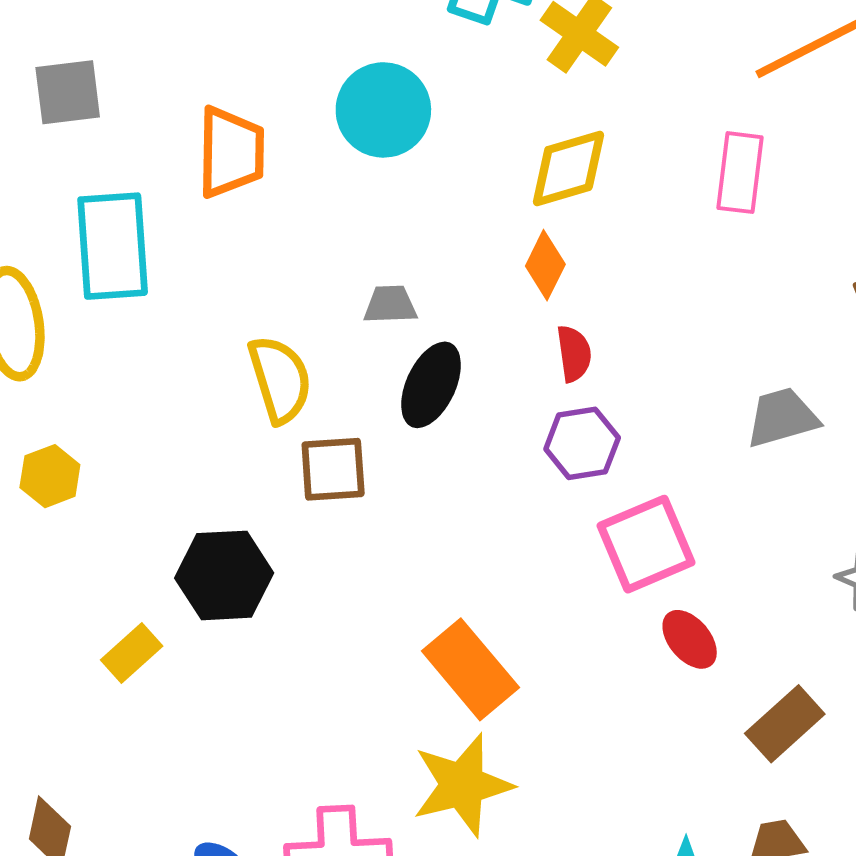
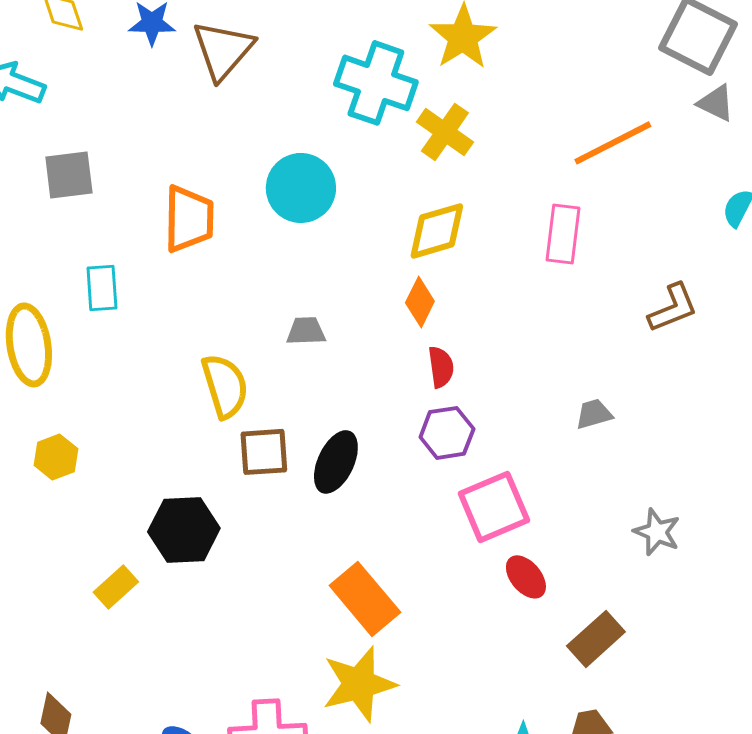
cyan rectangle: (113, 246) -> (102, 288), size x0.6
black ellipse: (431, 385) -> (336, 462), moved
gray trapezoid: (782, 418) -> (594, 414), size x0.7

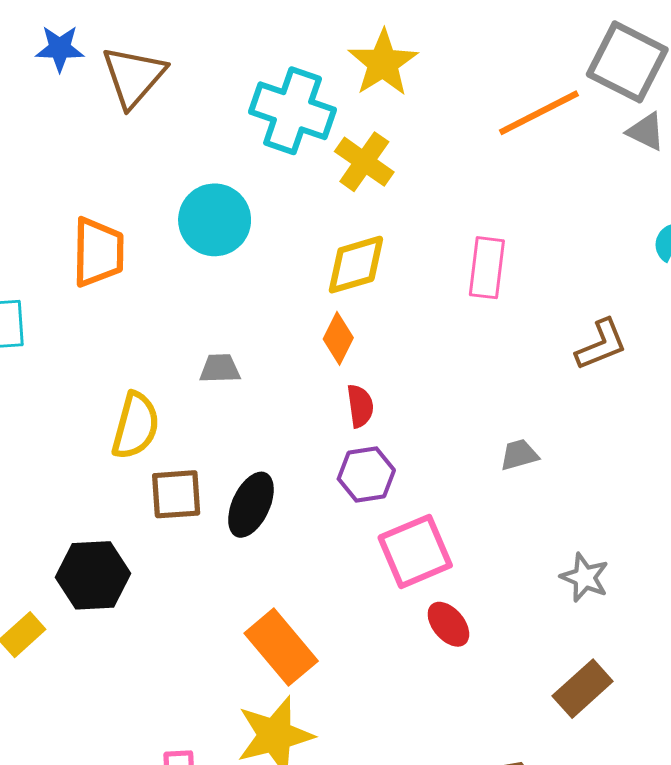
orange line: (613, 143) -> (539, 113), moved
yellow semicircle: (225, 386) -> (136, 426), turned 32
brown rectangle: (596, 639) -> (583, 689), moved

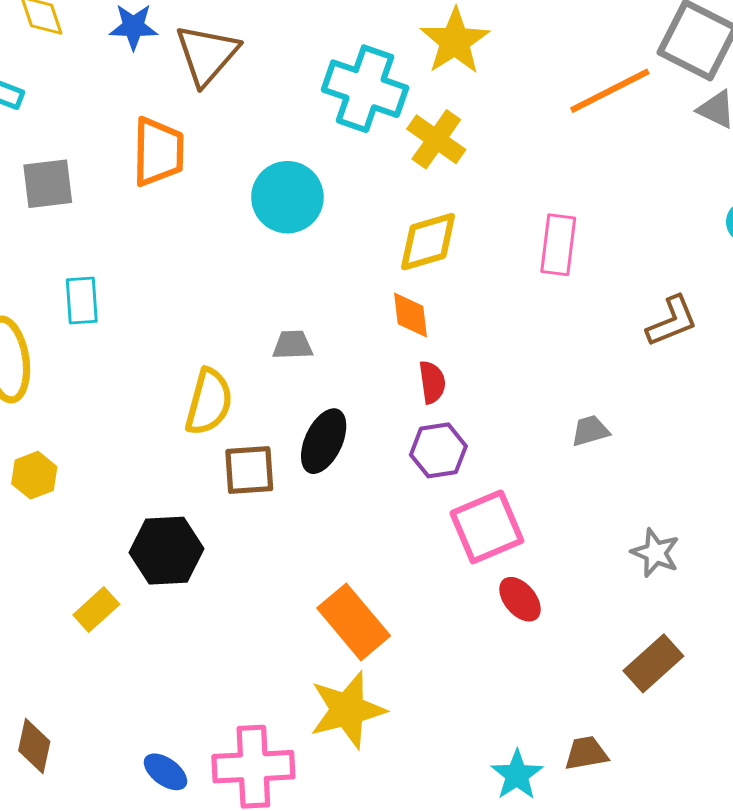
orange trapezoid: (98, 252) -> (158, 152), moved
orange diamond: (338, 338) -> (410, 315), turned -33
black ellipse: (251, 505) -> (324, 441), moved

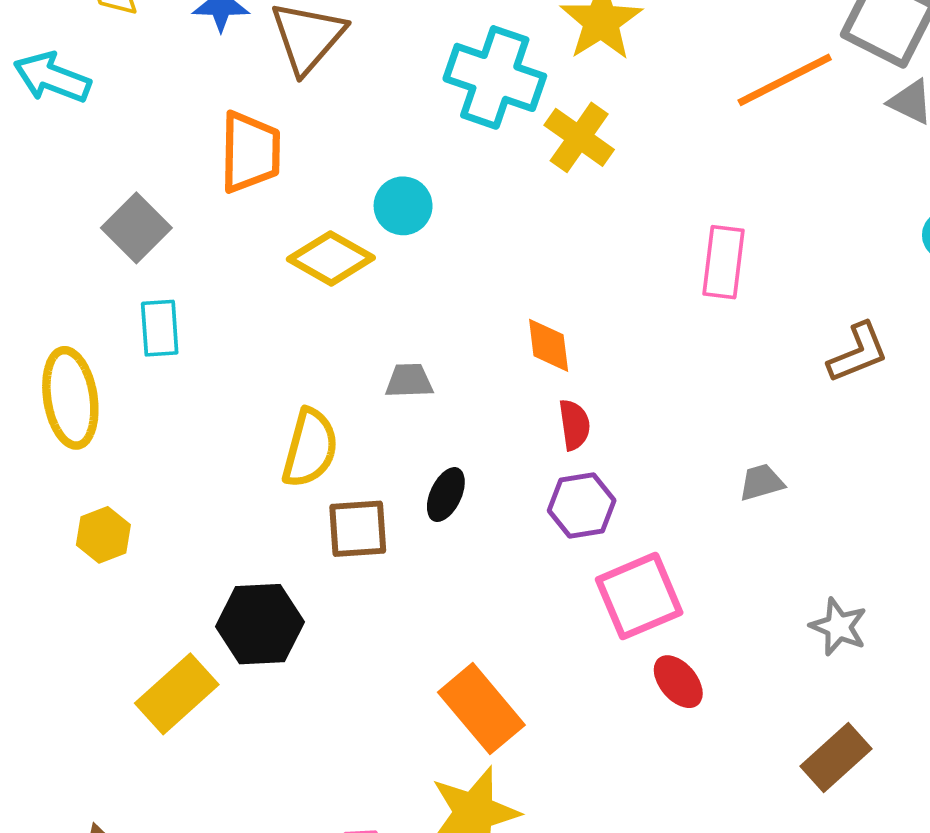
gray square: (48, 184) -> (136, 228), moved, turned -38
cyan circle: (287, 197) -> (403, 206), size x0.7
yellow diamond: (428, 242) -> (331, 258), moved, turned 46
black ellipse: (324, 441) -> (446, 495), size x0.7
yellow rectangle: (96, 610) -> (177, 694), size x1.5

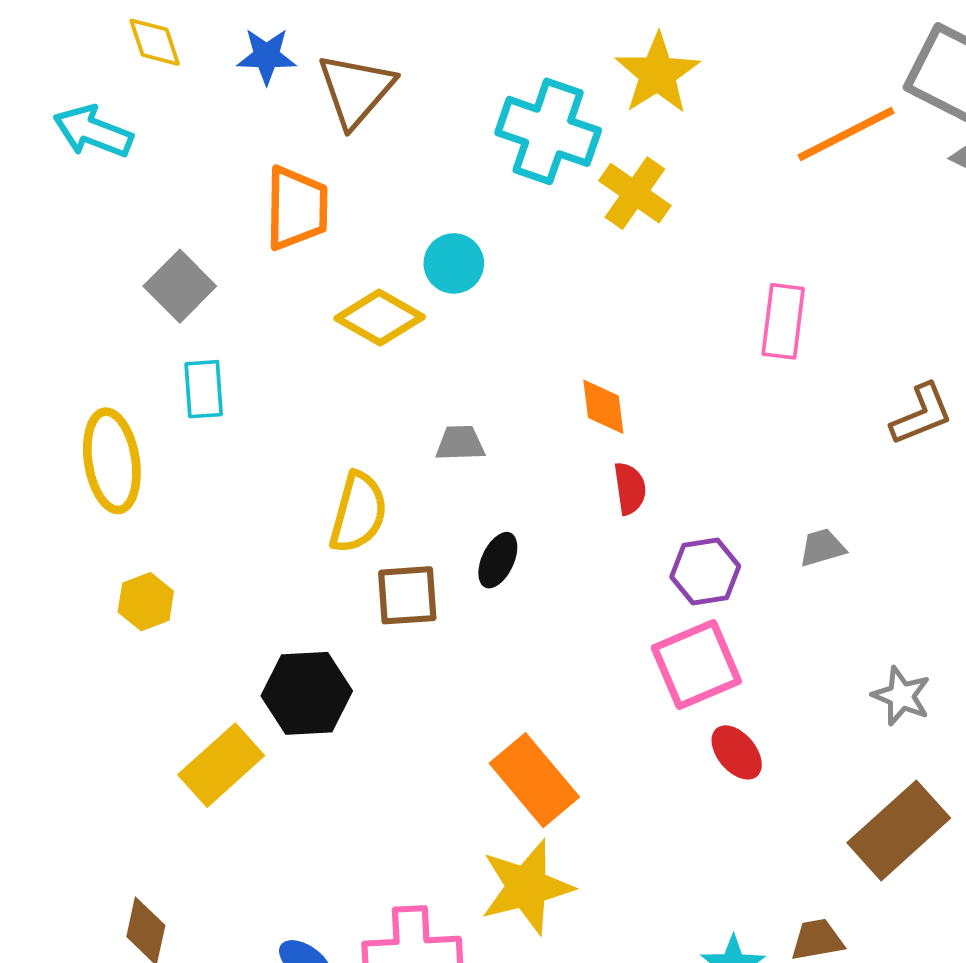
purple hexagon: (582, 506) -> (705, 571), moved
brown rectangle: (836, 757) -> (899, 830), size x1.4

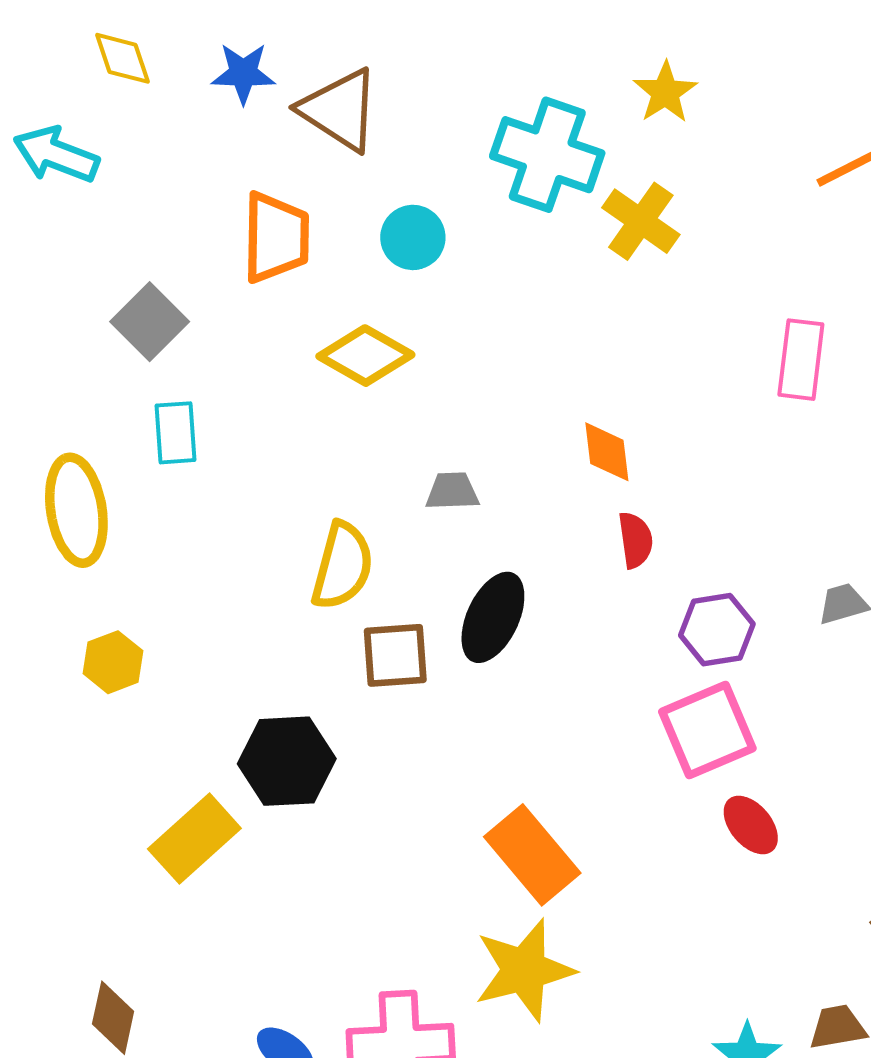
yellow star: (657, 74) -> (665, 92), size x0.7
brown triangle: (356, 90) -> (340, 110), turned -38
cyan circle: (454, 263) -> (413, 237), moved
black ellipse: (498, 560) -> (493, 617), size x1.5

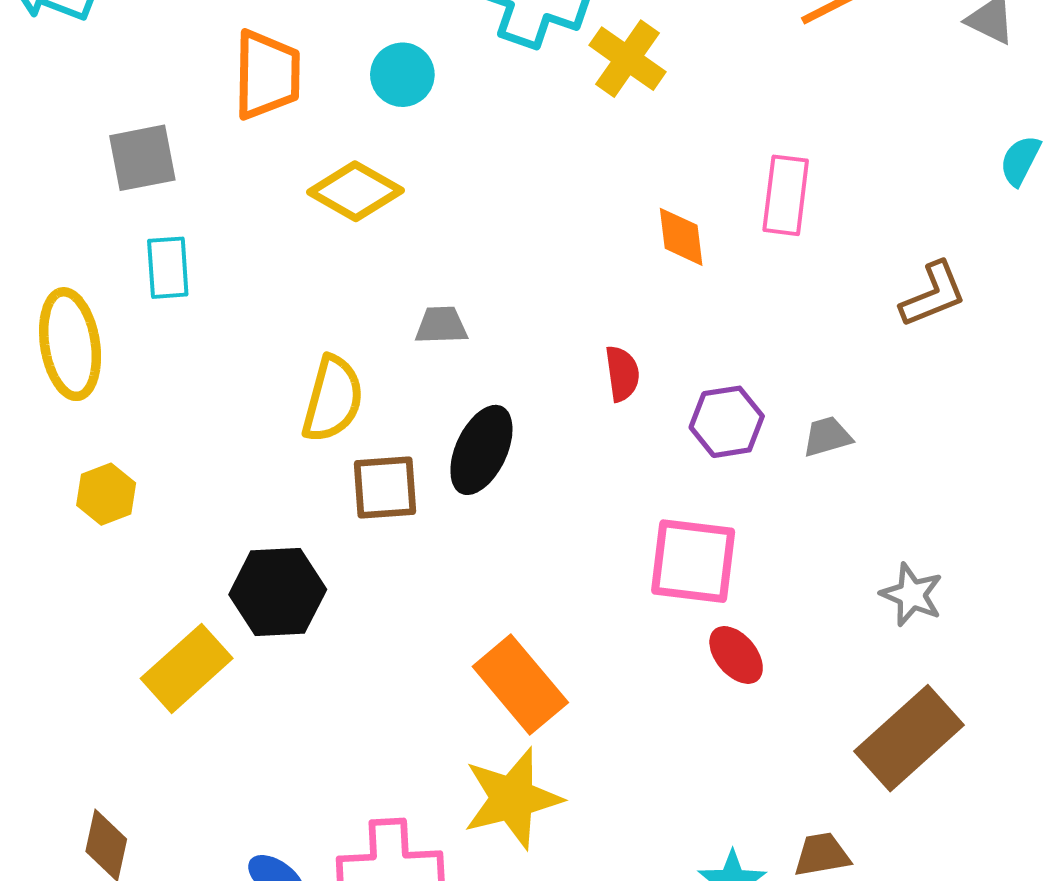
gray square: (150, 322) -> (142, 158), turned 34
orange diamond: (607, 452) -> (681, 237), moved
purple hexagon: (717, 630) -> (727, 422), moved
pink square: (707, 730) -> (693, 561), turned 30

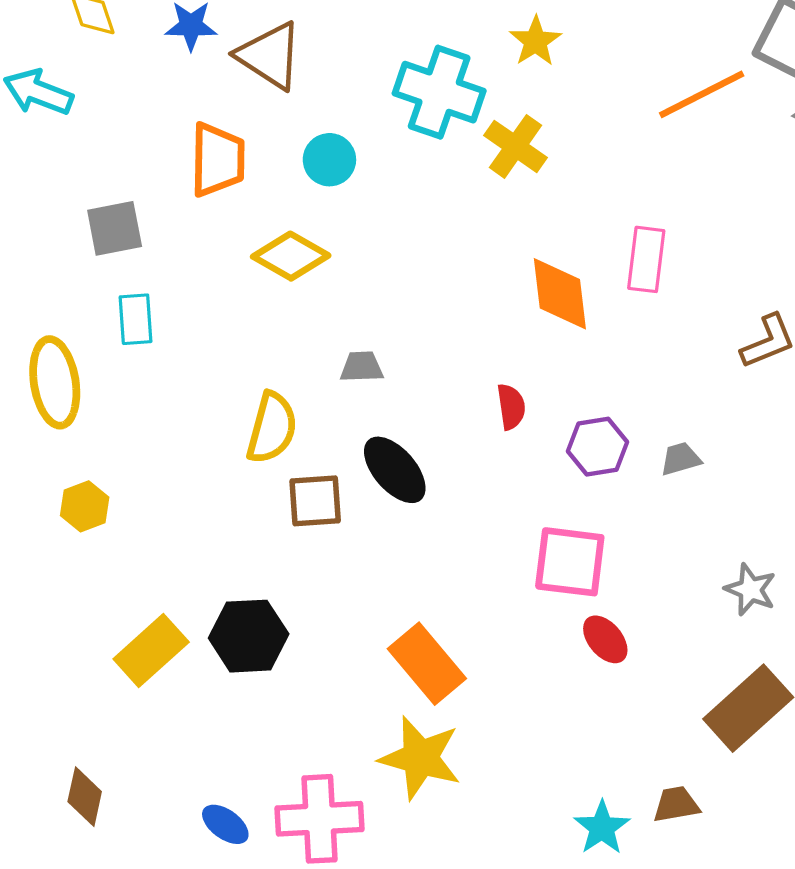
orange diamond: (681, 237) -> (560, 294), size x1.5
black ellipse: (481, 450) -> (395, 470), turned -66
black hexagon: (278, 592) -> (249, 636), moved
yellow star: (512, 798) -> (420, 758), turned 30

